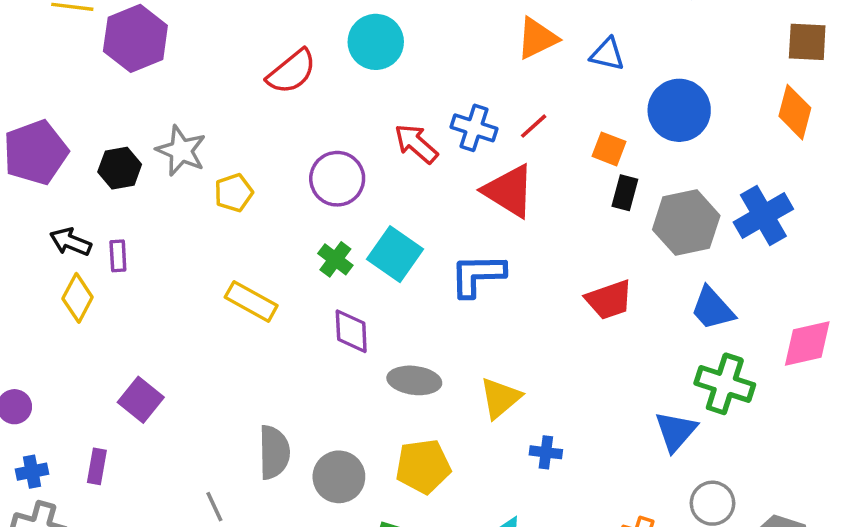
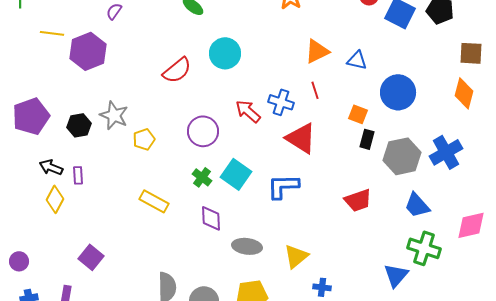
red line: (534, 126) -> (315, 90), moved, turned -66

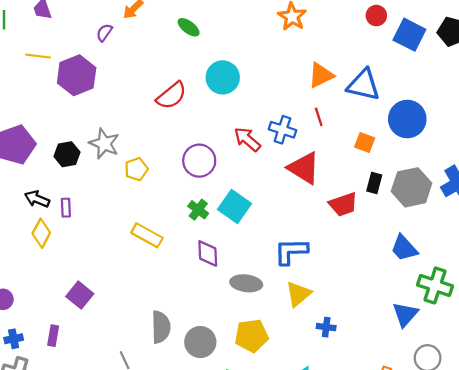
blue triangle: (357, 60) -> (364, 85), size x1.6
black rectangle: (367, 139) -> (374, 183), moved
blue L-shape: (283, 186) -> (291, 251), moved
red trapezoid: (358, 200) -> (343, 204), moved
blue trapezoid: (417, 205) -> (404, 248), moved

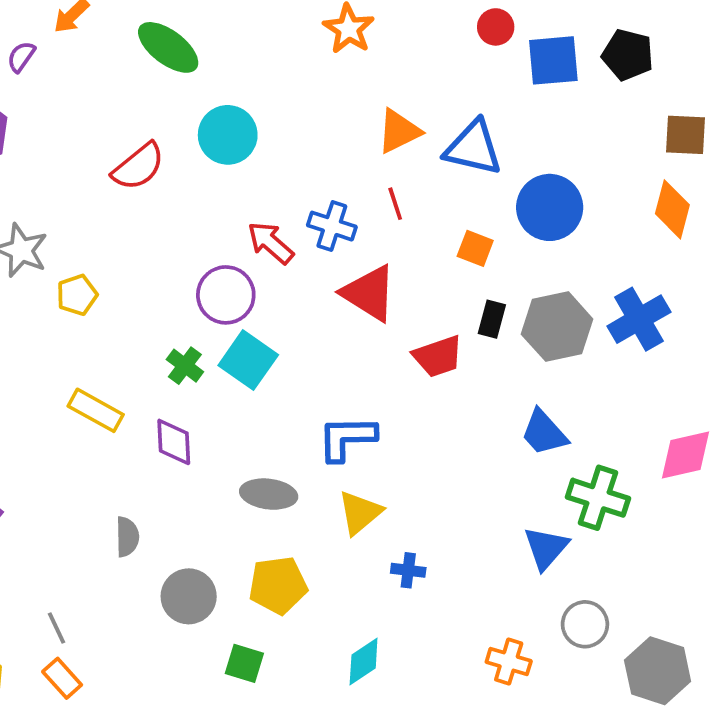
green ellipse: (189, 27) -> (168, 47), size x1.6
blue square: (409, 35) -> (553, 60), turned -32
purple circle: (199, 161) -> (226, 295), moved
purple diamond: (208, 253) -> (174, 442), moved
gray semicircle: (161, 327) -> (127, 537), moved, size x0.7

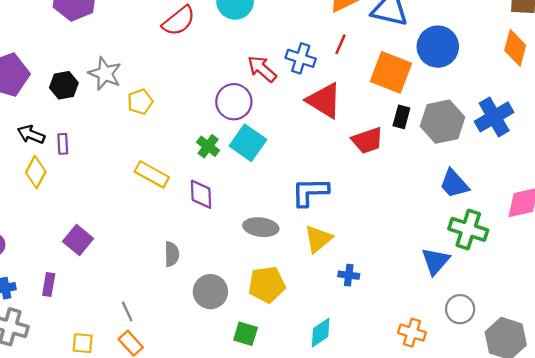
red line: (395, 204) -> (341, 44), turned 42
orange square: (475, 248) -> (391, 72), size x1.8
blue trapezoid: (544, 433) -> (454, 184), moved

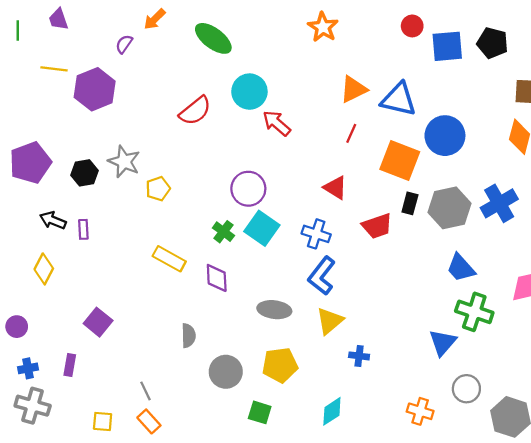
blue cross: (301, 58) -> (316, 234), moved
red arrow: (262, 69) -> (277, 123), moved
red triangle: (324, 101) -> (335, 188), size x0.7
yellow diamond: (36, 172) -> (44, 269), moved
blue L-shape: (310, 192) -> (322, 276), turned -51

